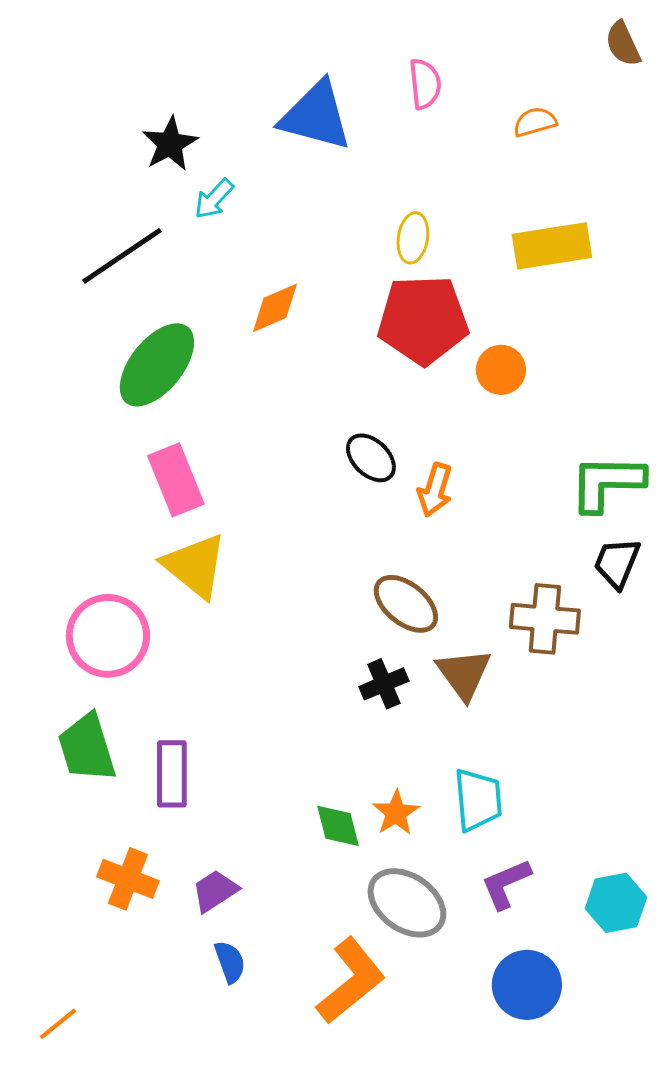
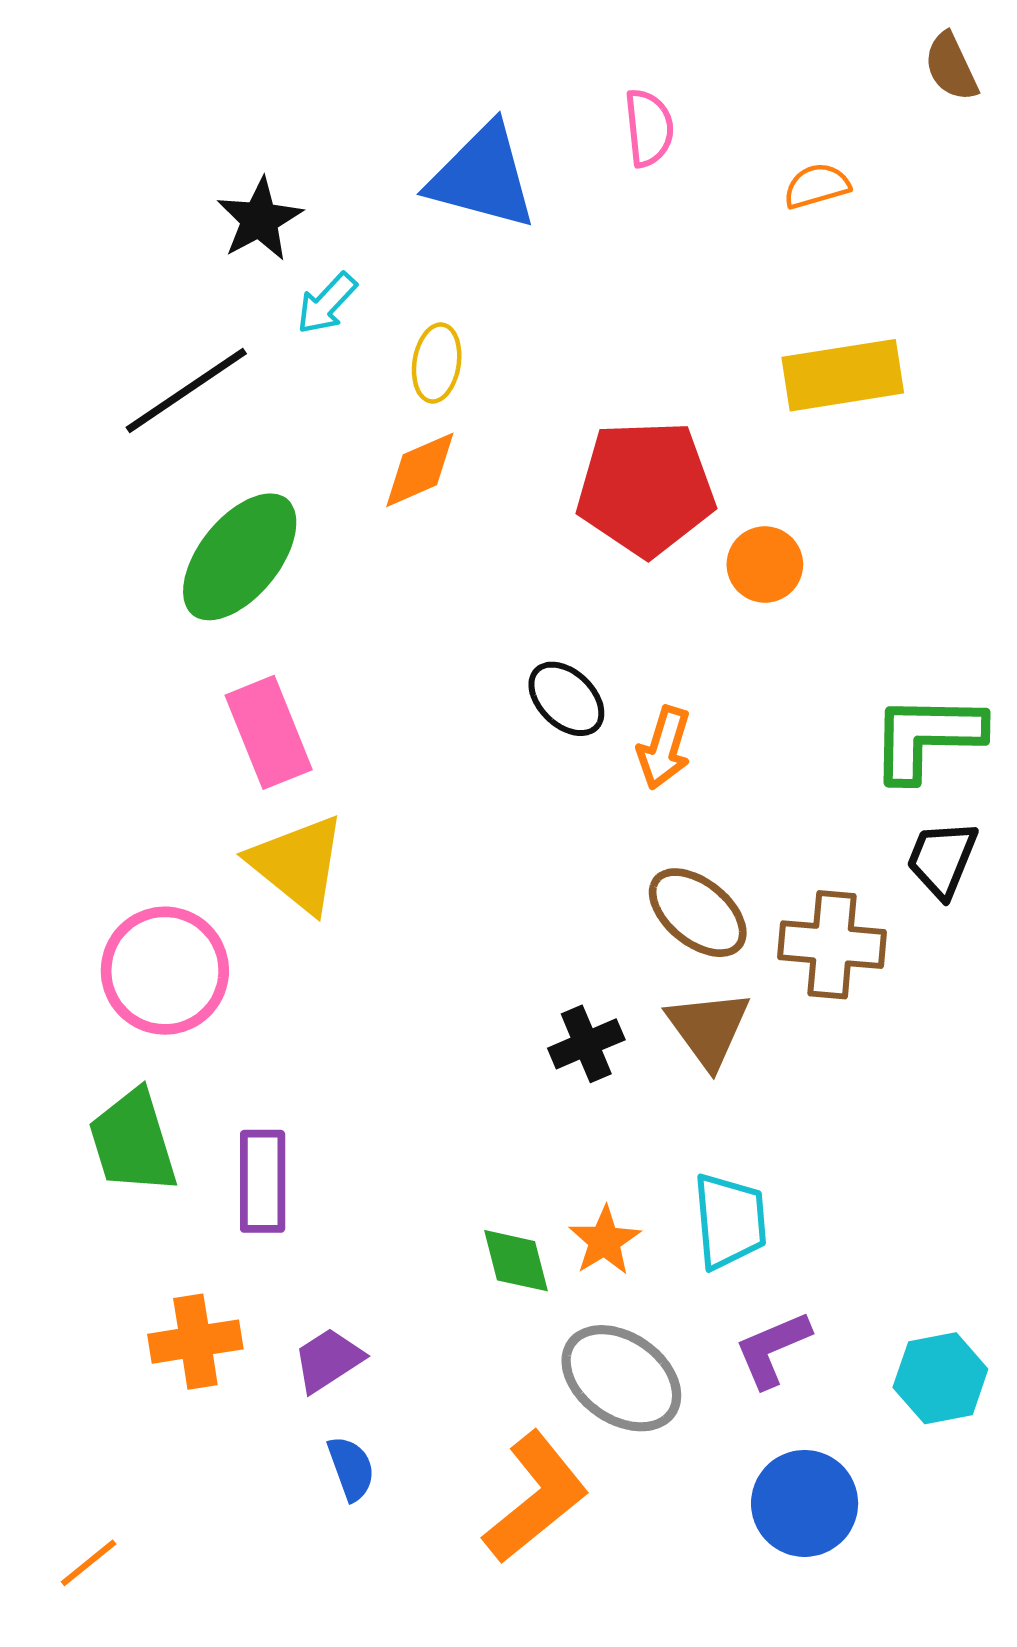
yellow ellipse: (413, 238) -> (437, 363), moved
brown ellipse: (406, 604) -> (698, 913), moved
orange cross: (128, 879) -> (195, 1342), turned -30

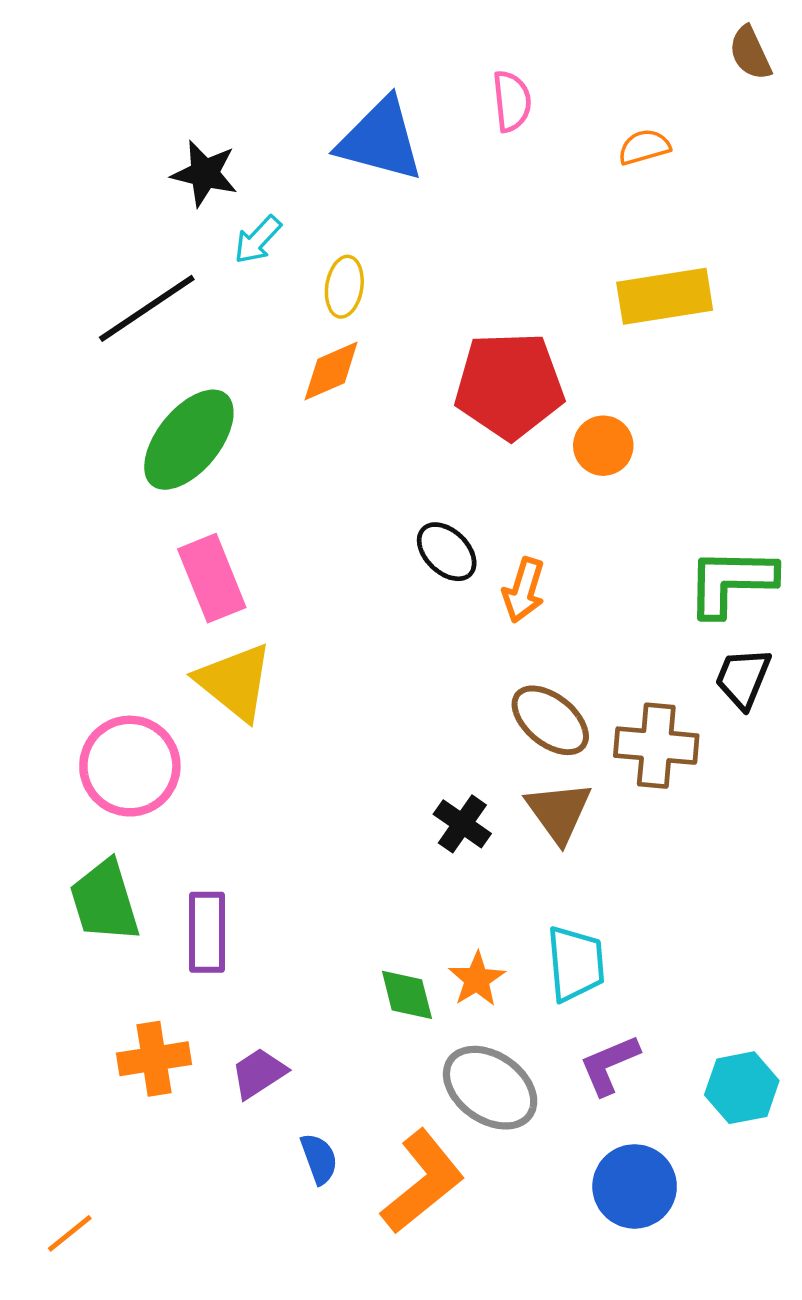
black star: (260, 219) -> (205, 173), turned -30
black cross: (586, 1044) -> (462, 824), turned -32
blue semicircle: (351, 1468) -> (319, 1159), moved

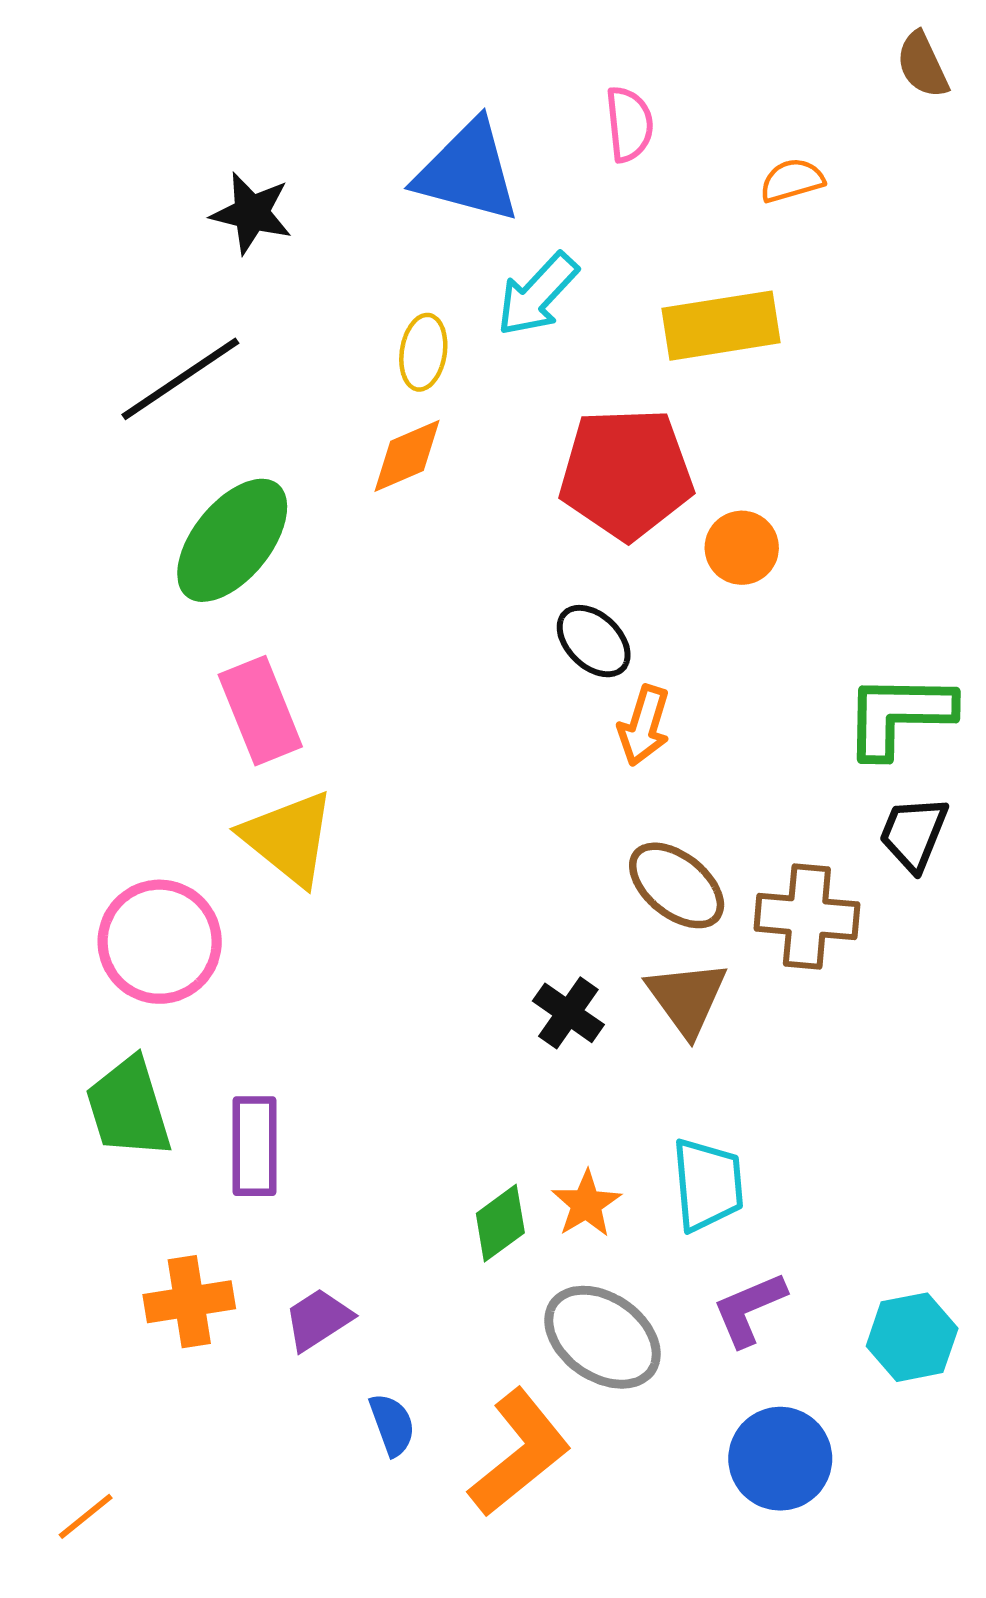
cyan arrow: (258, 240) -> (537, 294), moved, size x1.4
yellow rectangle: (665, 296) -> (721, 326), moved
black ellipse: (447, 552) -> (594, 641), moved
green diamond: (407, 995) -> (500, 1223), turned 68

